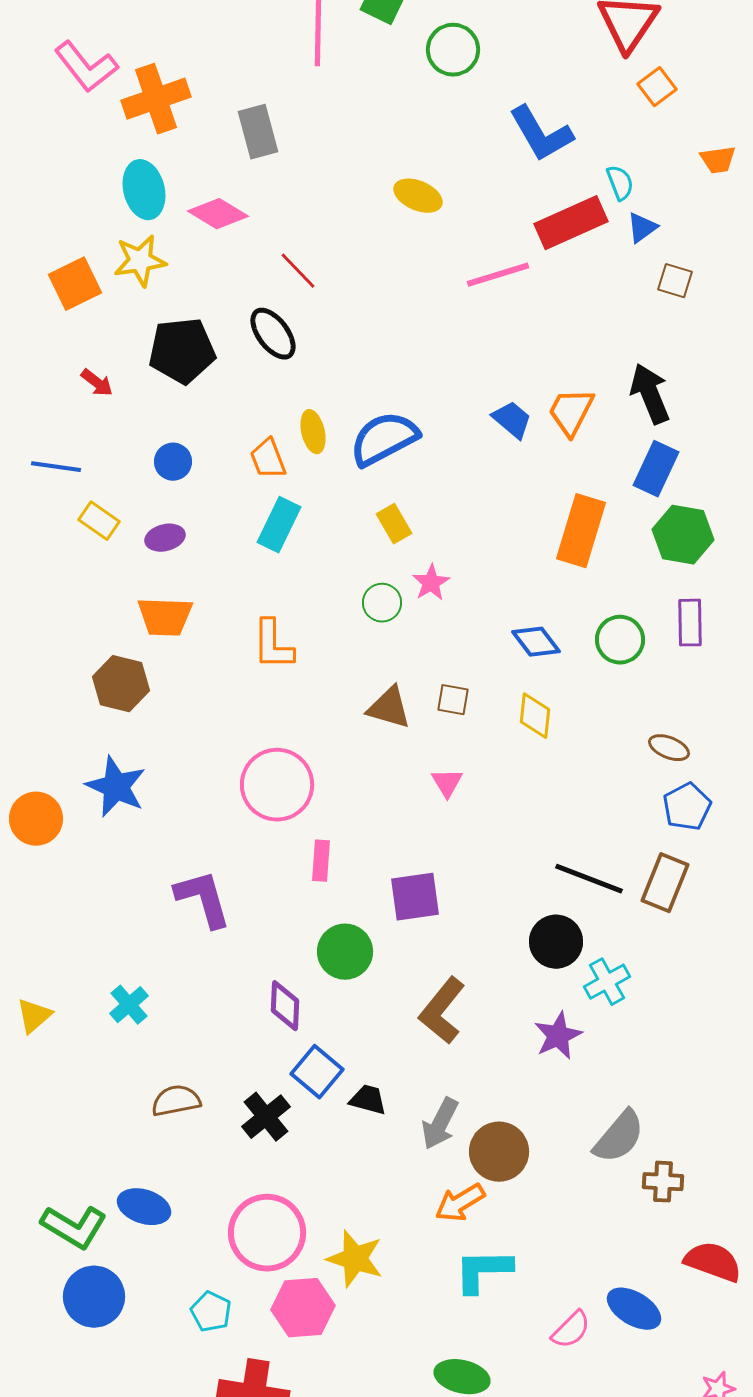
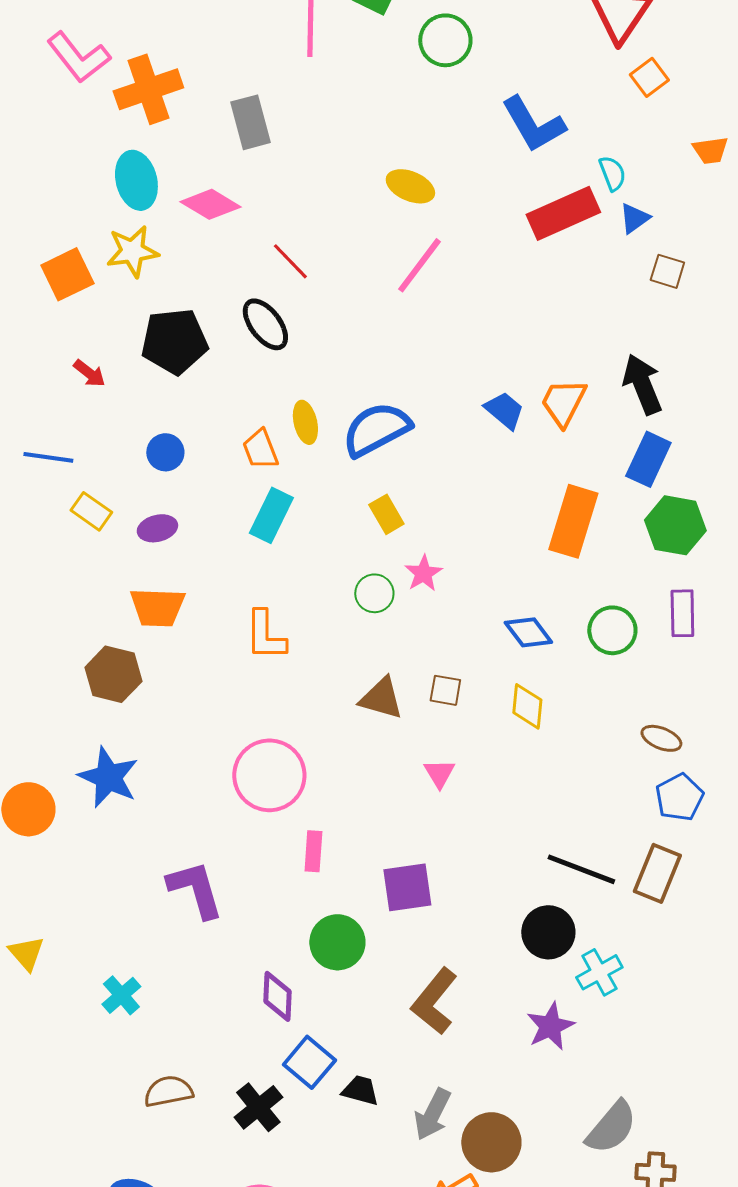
pink line: (498, 275) -> (419, 265), moved, turned -36
yellow triangle: (34, 1016) -> (26, 953), moved, turned -30

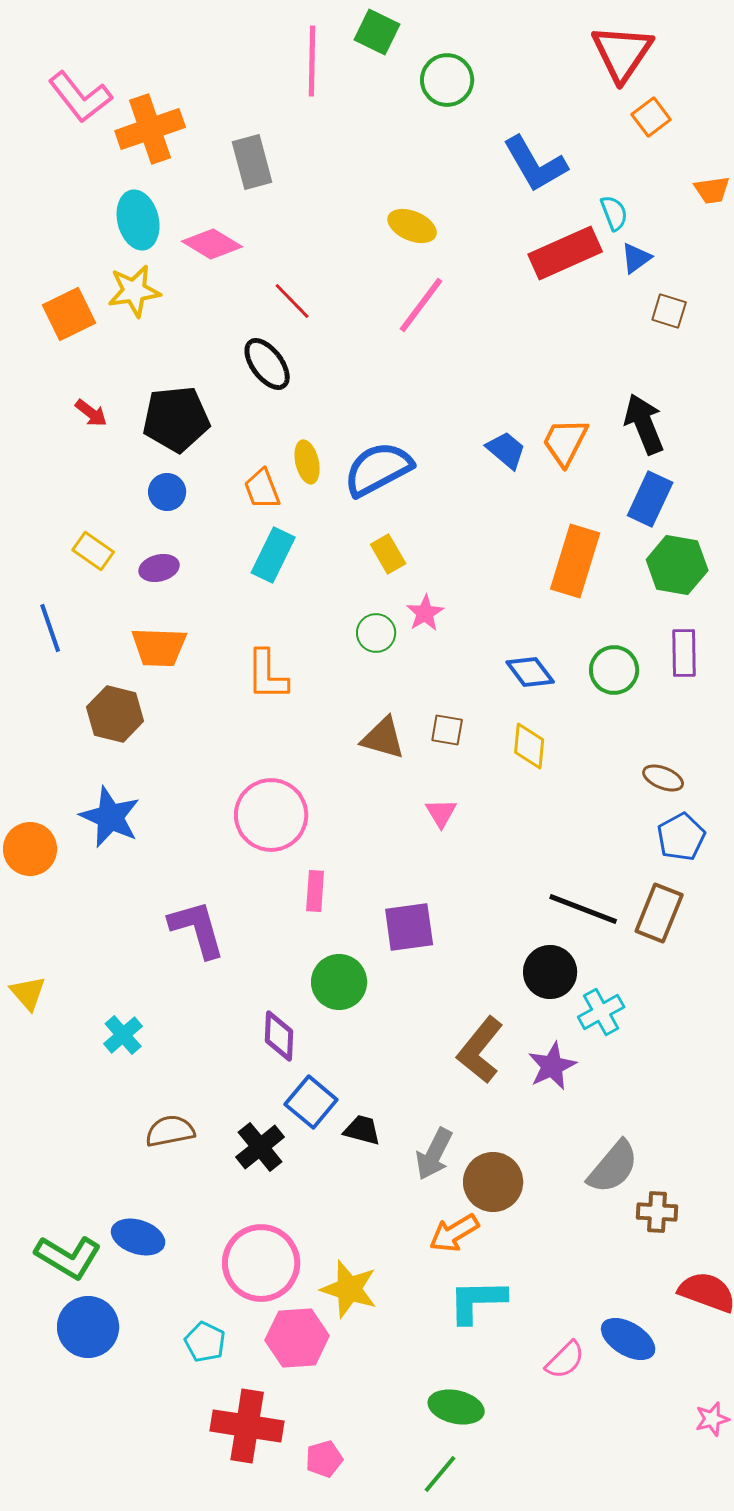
black pentagon: (174, 341) -> (176, 419), moved
blue line: (48, 457) -> (50, 628), moved, turned 63
brown L-shape: (434, 1001) -> (480, 1050), moved

